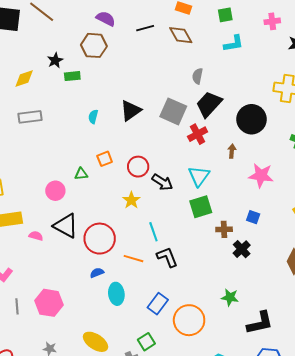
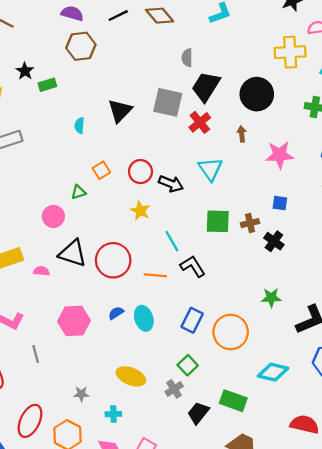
brown hexagon: (94, 45) -> (81, 46), moved
green square: (201, 207) -> (218, 221), moved, turned 30
blue semicircle: (97, 273) -> (116, 313), moved
pink hexagon: (49, 303) -> (74, 321), moved

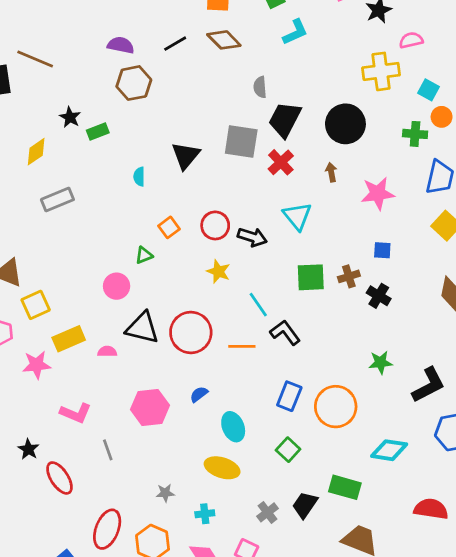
cyan ellipse: (144, 318) -> (233, 427), moved
gray cross: (174, 389) -> (267, 512), moved

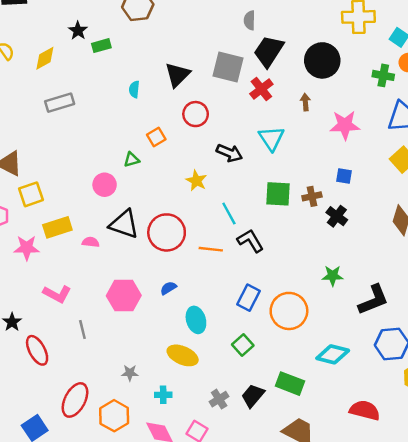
red circle: (215, 225) -> (196, 114), moved

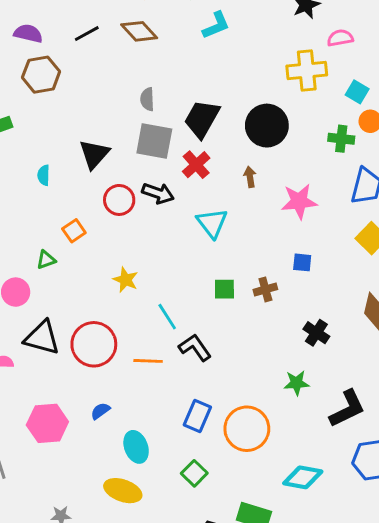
gray semicircle: (250, 20) -> (147, 99), moved
black arrow: (229, 153) -> (158, 193), moved
green square: (278, 194) -> (224, 289), size x0.7
black cross: (337, 216) -> (316, 333), moved

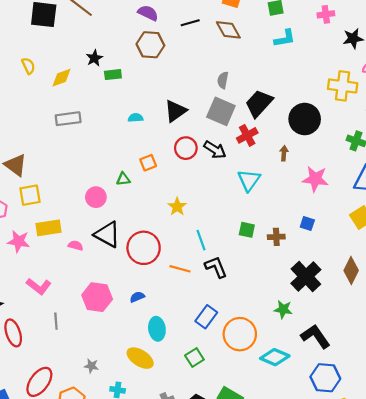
cyan semicircle: (44, 175) -> (136, 118), turned 72
black cross: (316, 333) -> (306, 277), size x1.6
black L-shape: (347, 409) -> (315, 336), turned -112
cyan diamond: (303, 477) -> (275, 357), moved

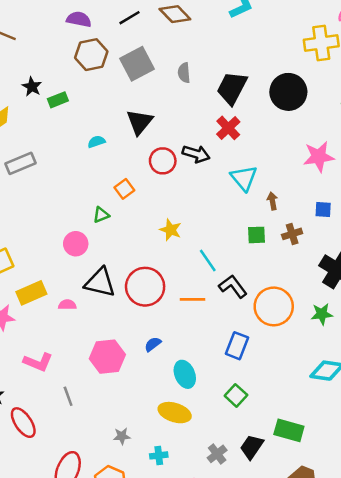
gray square: (221, 111) -> (137, 64), moved, turned -36
brown arrow: (284, 153) -> (272, 201), moved
orange circle: (240, 334) -> (274, 306), moved

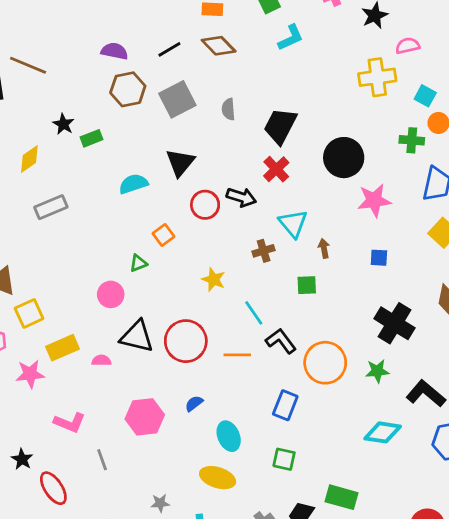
black circle: (288, 92) -> (344, 158), moved
cyan semicircle: (96, 142) -> (133, 184), size x1.5
brown cross: (292, 234) -> (264, 251), moved
green square: (236, 395) -> (284, 459), turned -30

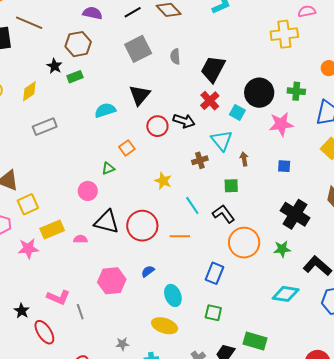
brown hexagon: (128, 89) -> (78, 44), moved
cyan square: (425, 96) -> (237, 112), moved
green cross: (412, 140) -> (296, 91), moved
black L-shape: (281, 341) -> (223, 214), moved
pink L-shape: (70, 423) -> (58, 297), moved

